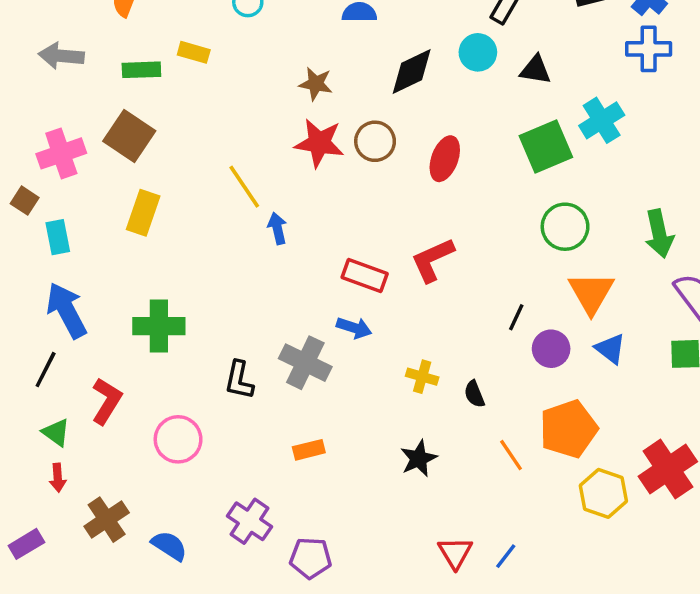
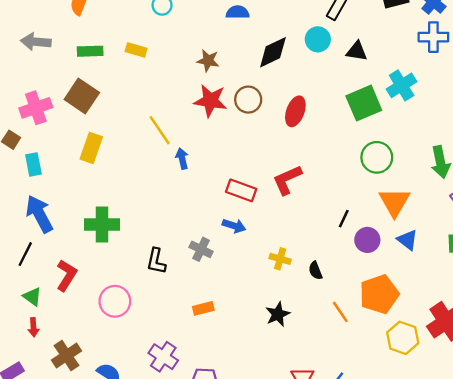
yellow rectangle: (194, 52) -> (136, 50), moved
gray cross: (305, 363) -> (201, 249), size x0.7

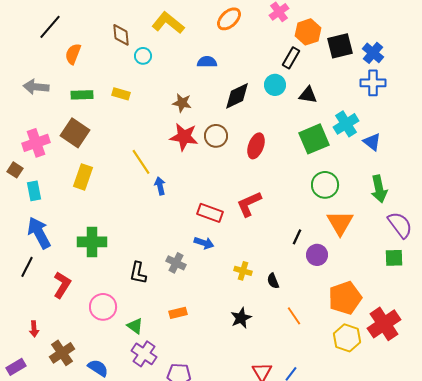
blue triangle: (407, 240) -> (372, 142), moved
orange pentagon: (379, 294) -> (345, 298), moved
green triangle: (32, 297) -> (135, 326), moved

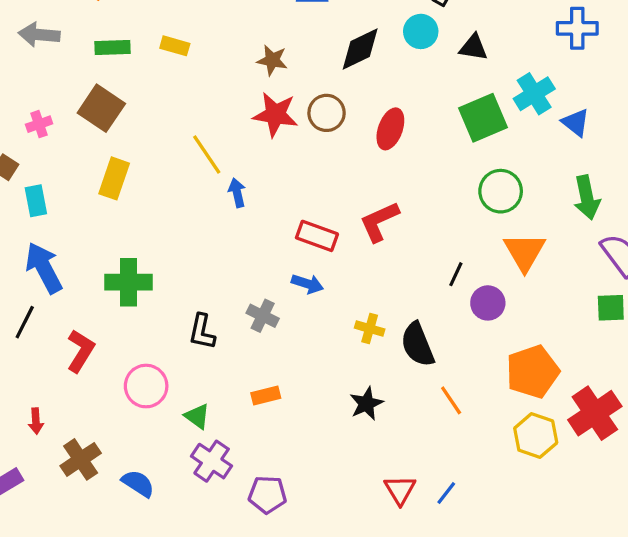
pink cross: (36, 143) -> (39, 124), size x0.6
black semicircle: (273, 281) -> (418, 344), size x1.8

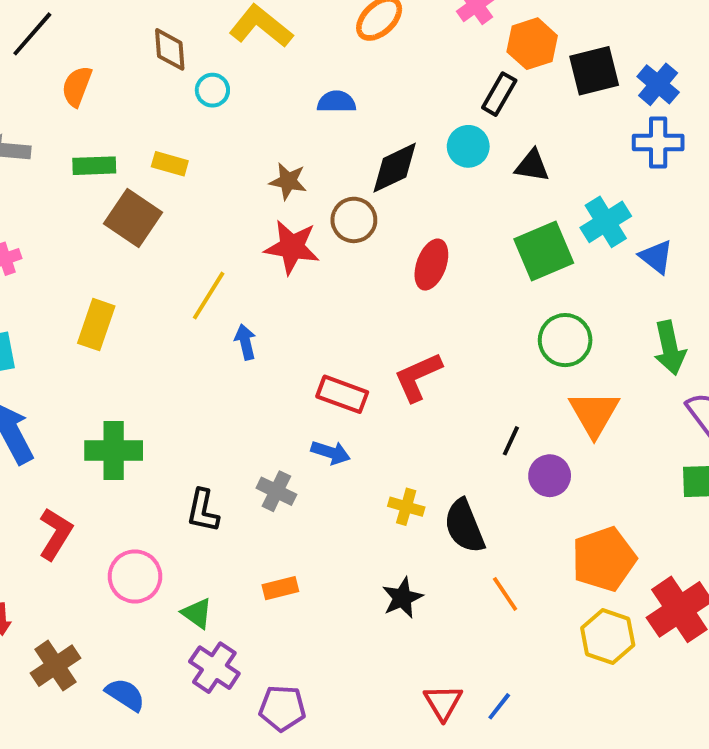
brown square: (101, 108) -> (133, 218), moved
brown circle: (327, 113) -> (354, 220), moved
yellow line: (207, 154) -> (209, 296), turned 66

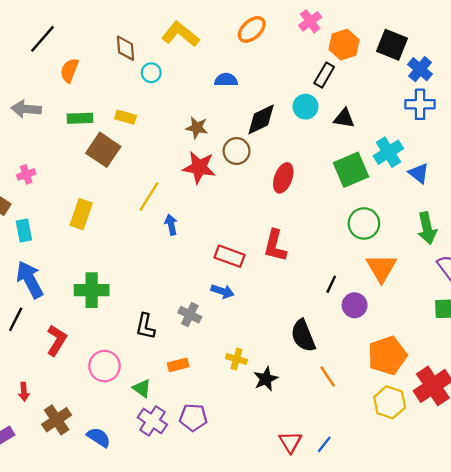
black square: (594, 71) -> (392, 45), moved, turned 36
red L-shape: (418, 377) -> (275, 246), turned -52
yellow cross: (406, 507) -> (237, 359), moved
orange rectangle: (280, 588) -> (178, 365), moved
purple pentagon: (282, 708) -> (193, 417), moved

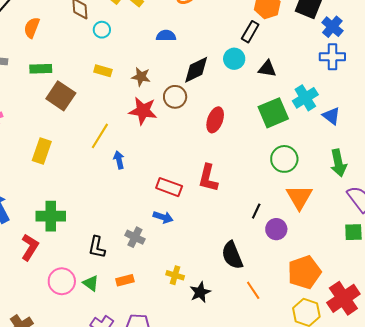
yellow rectangle: (126, 117) -> (103, 71), moved
red L-shape: (57, 340) -> (30, 247), moved
green triangle: (142, 388) -> (91, 283), moved

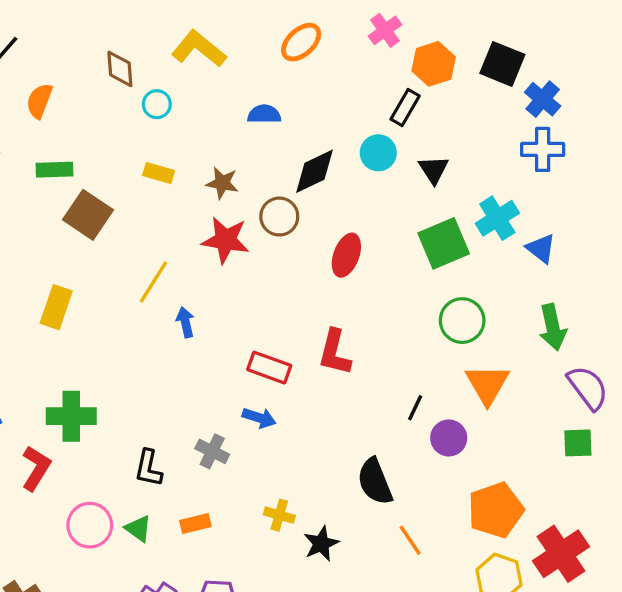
black triangle: (267, 69) -> (434, 170), turned 48

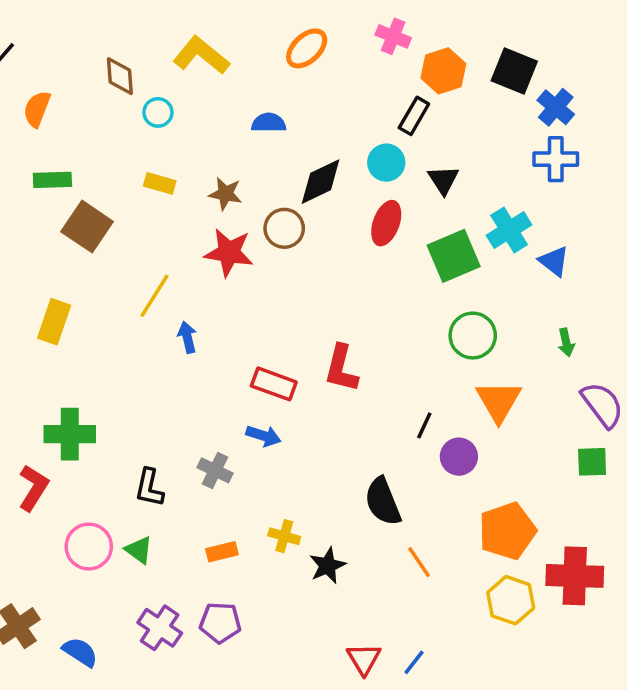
pink cross: (385, 30) -> (393, 36), turned -32
red ellipse: (346, 255) -> (386, 223), moved
green arrow: (553, 327) -> (566, 342), size x0.6
orange rectangle: (195, 523) -> (222, 552), moved
red cross: (561, 554) -> (575, 576), turned 36

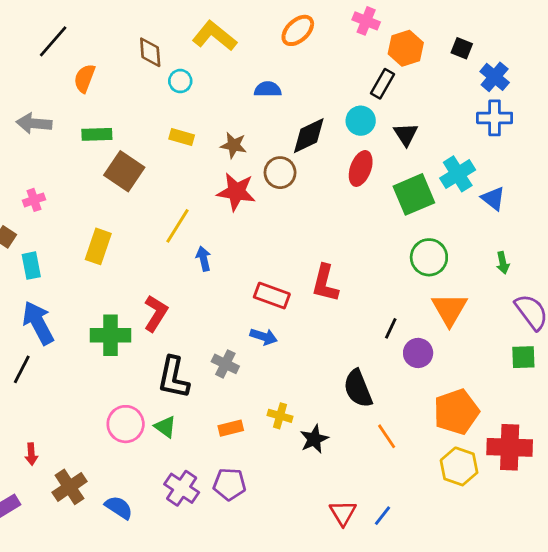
black square: (514, 71) -> (462, 48), size x0.6
red L-shape: (33, 488) -> (156, 313), moved
black L-shape: (149, 488) -> (173, 378), size x1.4

